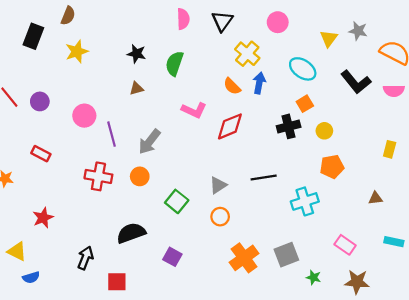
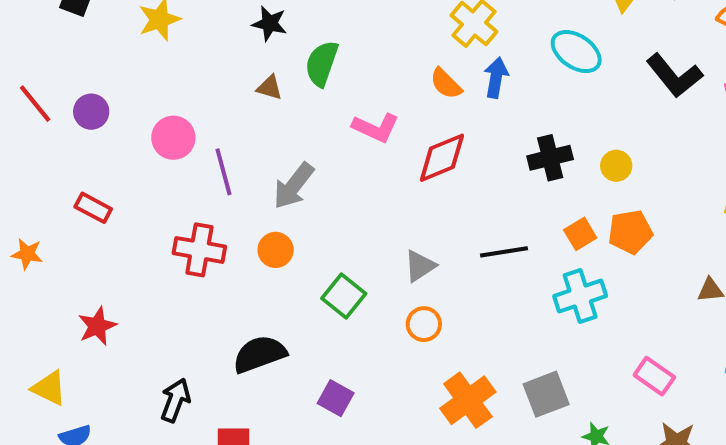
green semicircle: (174, 63) -> (322, 64), moved
brown triangle: (136, 88) -> (270, 88), turned 32
orange square: (305, 104) -> (580, 234), moved

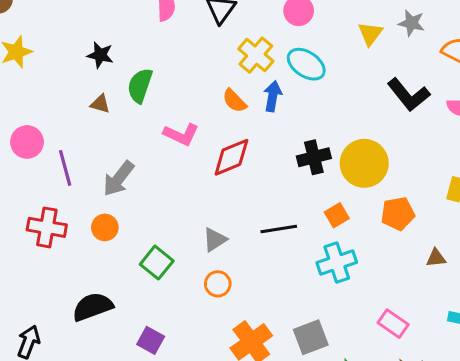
cyan ellipse: (576, 52) -> (306, 64), moved
yellow circle: (616, 166) -> (364, 163), size x2.0
orange pentagon: (630, 232) -> (398, 214), moved

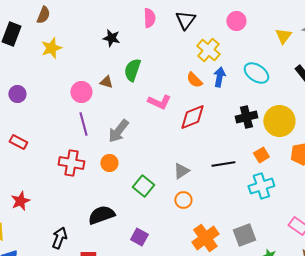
black star: (100, 55) -> (111, 38), moved
cyan ellipse: (306, 64) -> (256, 73), moved
pink circle: (27, 142) -> (81, 92), moved

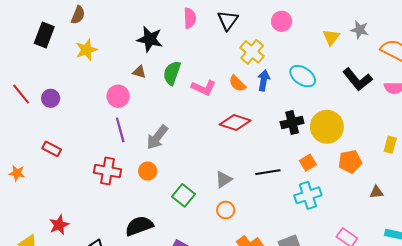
black star: (111, 38) -> (150, 39), size x1.4
brown triangle: (106, 82) -> (139, 72), moved
pink L-shape: (159, 102) -> (204, 88), moved
red diamond: (192, 117) -> (235, 123), turned 40
red star: (20, 201) -> (59, 225), moved

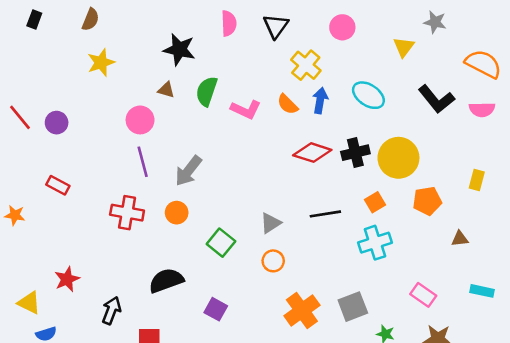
gray star: (360, 30) -> (435, 22), moved
black rectangle: (44, 35) -> (34, 19), moved, size x0.6
red diamond: (235, 123) -> (312, 153), moved

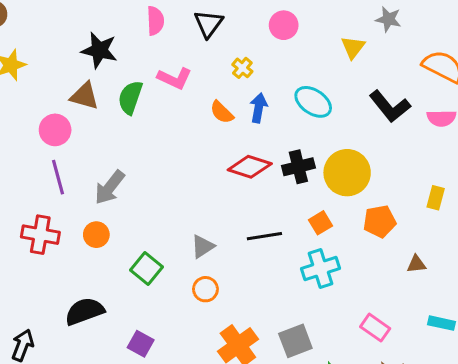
yellow cross: (306, 65) -> (242, 68), size x0.6
brown triangle: (166, 90) -> (85, 96), size x1.5
pink L-shape: (246, 110) -> (175, 78), moved

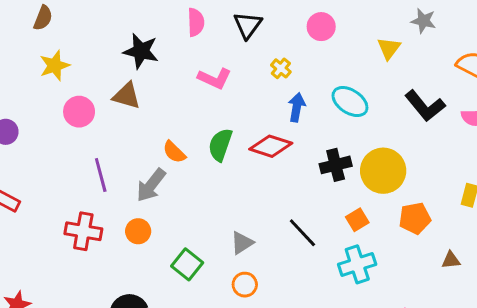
green semicircle: (130, 97) -> (220, 145), moved
orange semicircle: (222, 112) -> (174, 152), moved
pink circle: (55, 130) -> (79, 112), moved
red diamond: (250, 167) -> (271, 146), moved
black line: (264, 236) -> (302, 233), turned 56

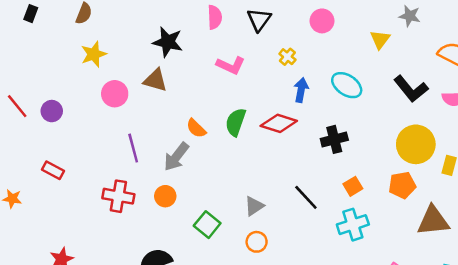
yellow circle: (383, 171) -> (416, 144), moved
brown triangle: (451, 260) -> (433, 221), size x2.0

